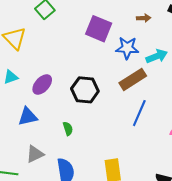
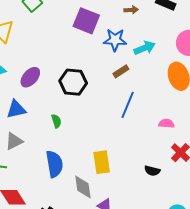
brown rectangle: (133, 79) -> (121, 71), size x0.6
gray triangle: (35, 154) -> (14, 141), moved

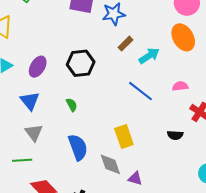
cyan arrow: (145, 48) -> (149, 56), moved
blue line: (128, 105) -> (140, 91), moved, turned -64
blue triangle: (16, 109) -> (30, 101), turned -45
gray triangle: (14, 141) -> (34, 133), turned -30

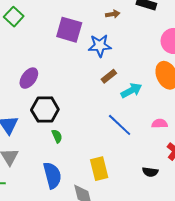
black hexagon: (81, 63) -> (45, 110), moved
purple ellipse: (38, 67) -> (29, 78), moved
green semicircle: (72, 105) -> (57, 136), moved

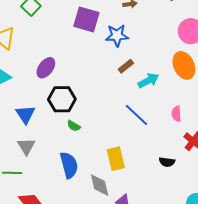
pink semicircle: (160, 124) -> (176, 114), turned -91
green semicircle: (57, 136) -> (74, 126), turned 144

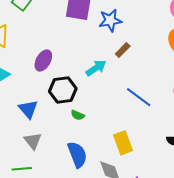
cyan arrow: (148, 81) -> (96, 68), moved

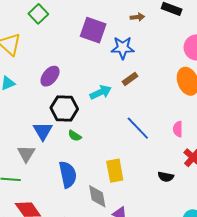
blue triangle: (28, 109) -> (43, 131), moved

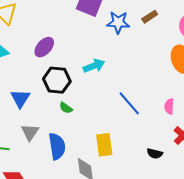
brown rectangle: (130, 79) -> (150, 17), moved
blue triangle: (43, 131) -> (20, 98), moved
gray triangle: (26, 154) -> (30, 132), moved

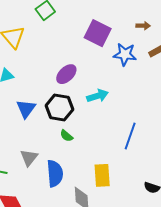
purple ellipse: (44, 47) -> (66, 74), moved
blue triangle: (20, 98) -> (26, 109), moved
blue line: (129, 103) -> (130, 136), turned 56

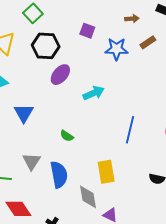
purple square: (98, 33) -> (87, 31), size x0.6
black hexagon: (59, 107) -> (46, 46), moved

